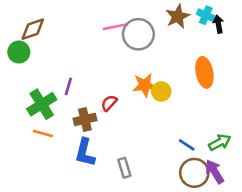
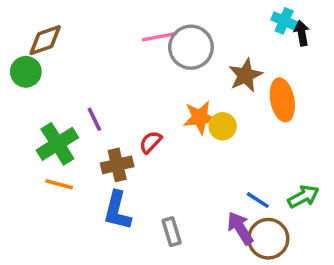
brown star: (178, 16) -> (245, 75), moved
purple line: (68, 86) -> (94, 119), turned -42
purple arrow: (215, 172) -> (240, 228), moved

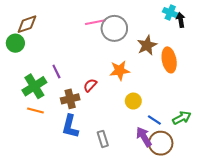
yellow circle: (223, 126) -> (133, 101), moved

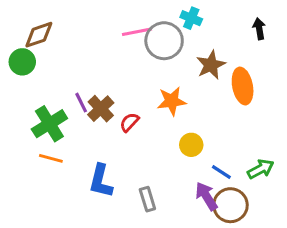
cyan cross: (170, 13) -> (191, 18), moved
brown cross: (70, 99) -> (101, 109), moved, turned -30

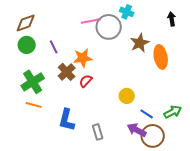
green circle: (22, 62) -> (27, 45), moved
orange star: (172, 101) -> (83, 58), moved
purple line: (81, 103) -> (54, 47), moved
purple arrow: (206, 196) -> (137, 130), turned -30

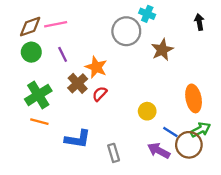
pink line: (91, 21) -> (56, 24), moved
orange ellipse: (161, 57) -> (194, 98), moved
orange star: (83, 58) -> (96, 67), turned 30
blue L-shape: (67, 120) -> (78, 139), turned -95
brown circle: (153, 136) -> (189, 145), moved

